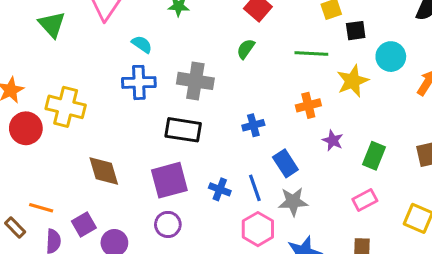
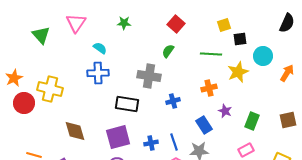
gray cross: (195, 81) -> (149, 76), moved
blue rectangle: (285, 163) -> (204, 125), moved
blue cross: (220, 189) -> (151, 143), turned -32

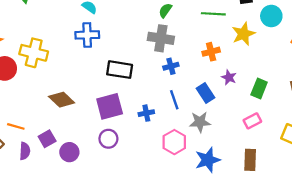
gray cross: (149, 76) -> (161, 38), moved
brown diamond: (75, 131) -> (62, 100), turned -30
blue line: (174, 142) -> (174, 100), moved

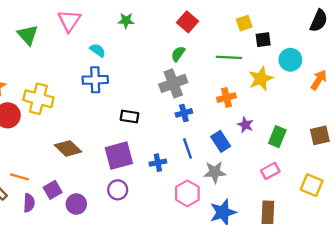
gray cross: (161, 38) -> (173, 83), turned -30
black rectangle: (120, 70) -> (130, 117), size x0.7

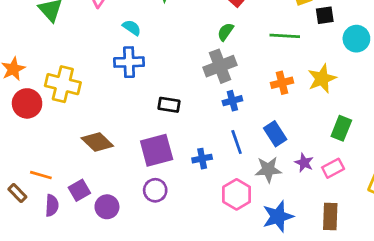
yellow star: (261, 79) -> (322, 79), moved
purple star: (245, 125) -> (304, 163), moved

